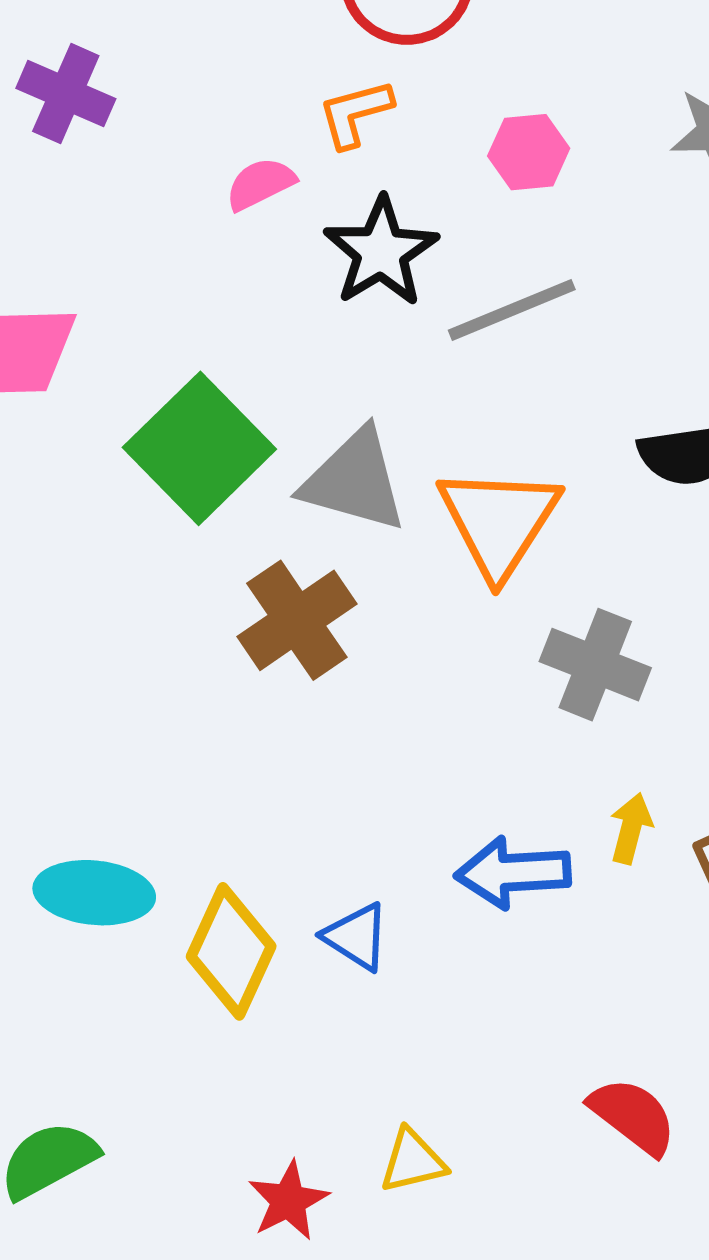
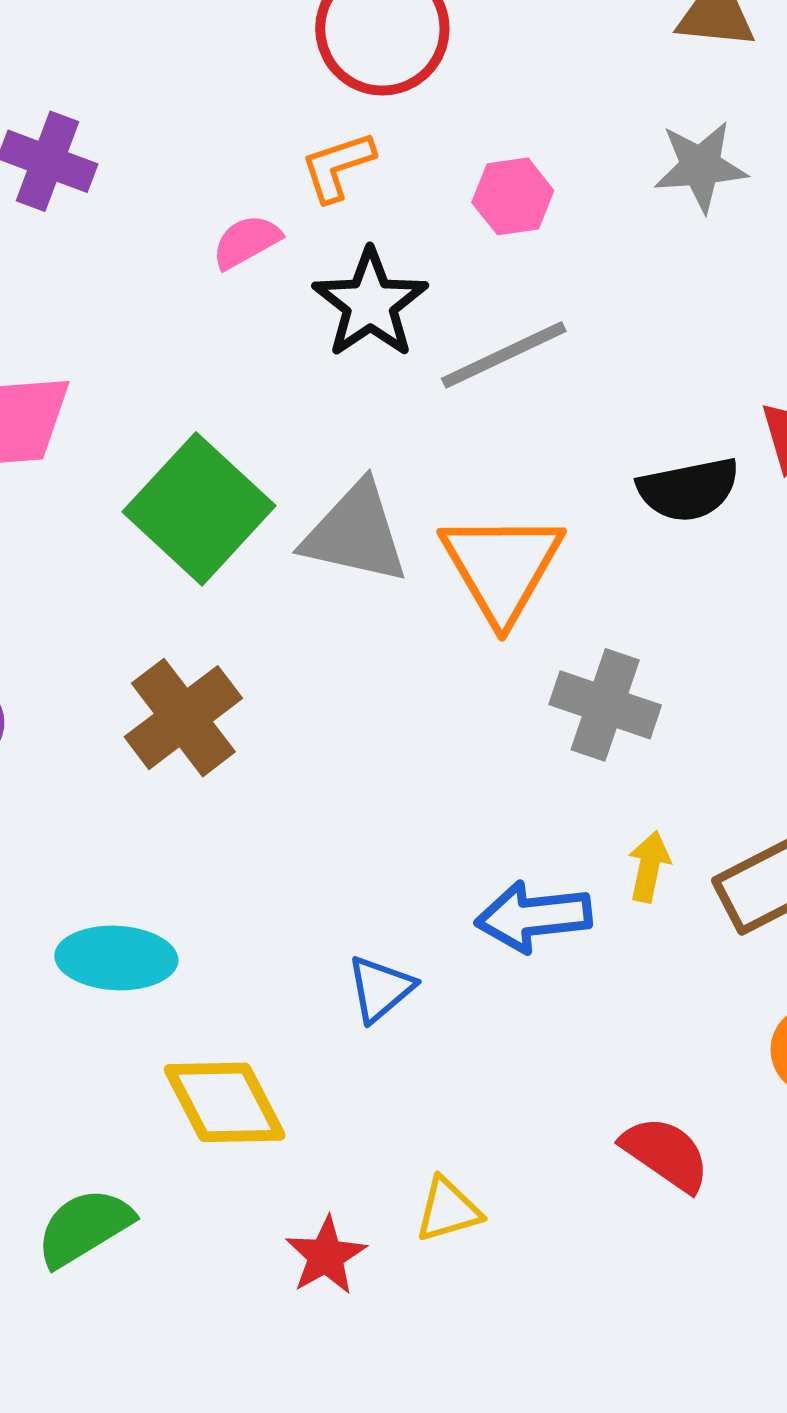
brown cross: (297, 620) -> (183, 718), moved
blue triangle: (356, 937) -> (380, 989), turned 50
yellow diamond: (231, 951) -> (225, 1102), moved, turned -49

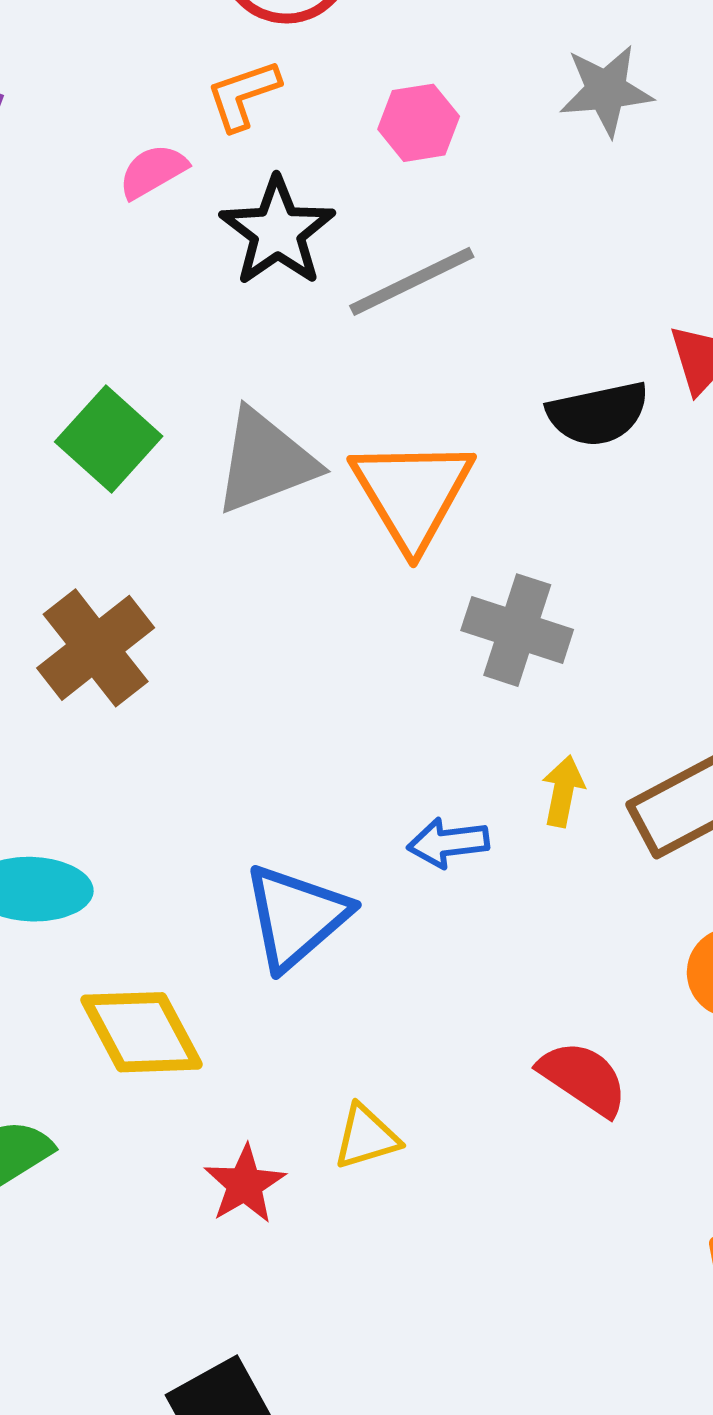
green square: (199, 509) -> (109, 439), size x0.7
gray triangle: (355, 533) -> (265, 461), turned -33
blue arrow: (533, 917) -> (448, 843), size x0.7
blue triangle: (380, 989) -> (296, 917), size x1.6

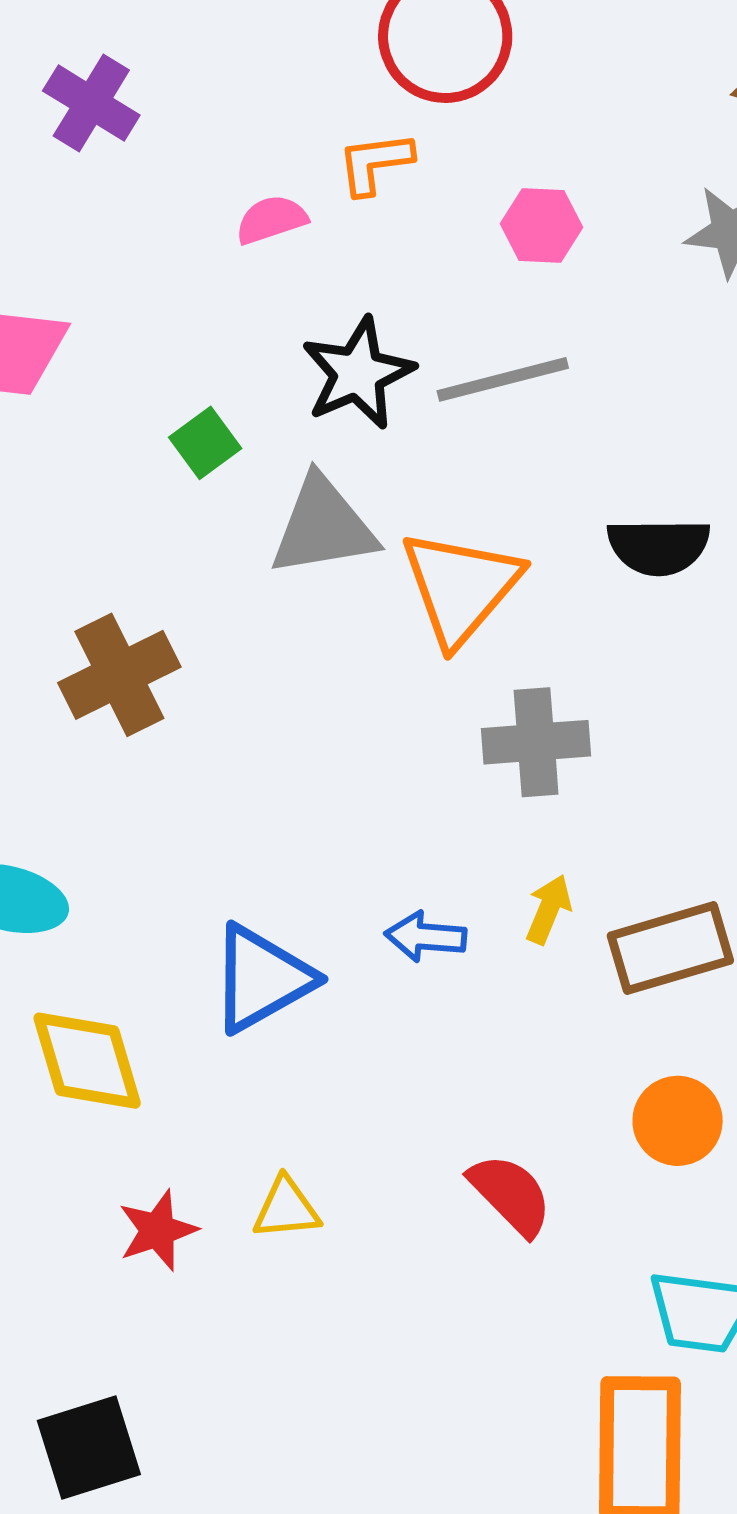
black star: (277, 232) -> (358, 373), moved
green square: (109, 439) -> (205, 443), moved, size x0.7
gray cross: (517, 630) -> (536, 742), turned -34

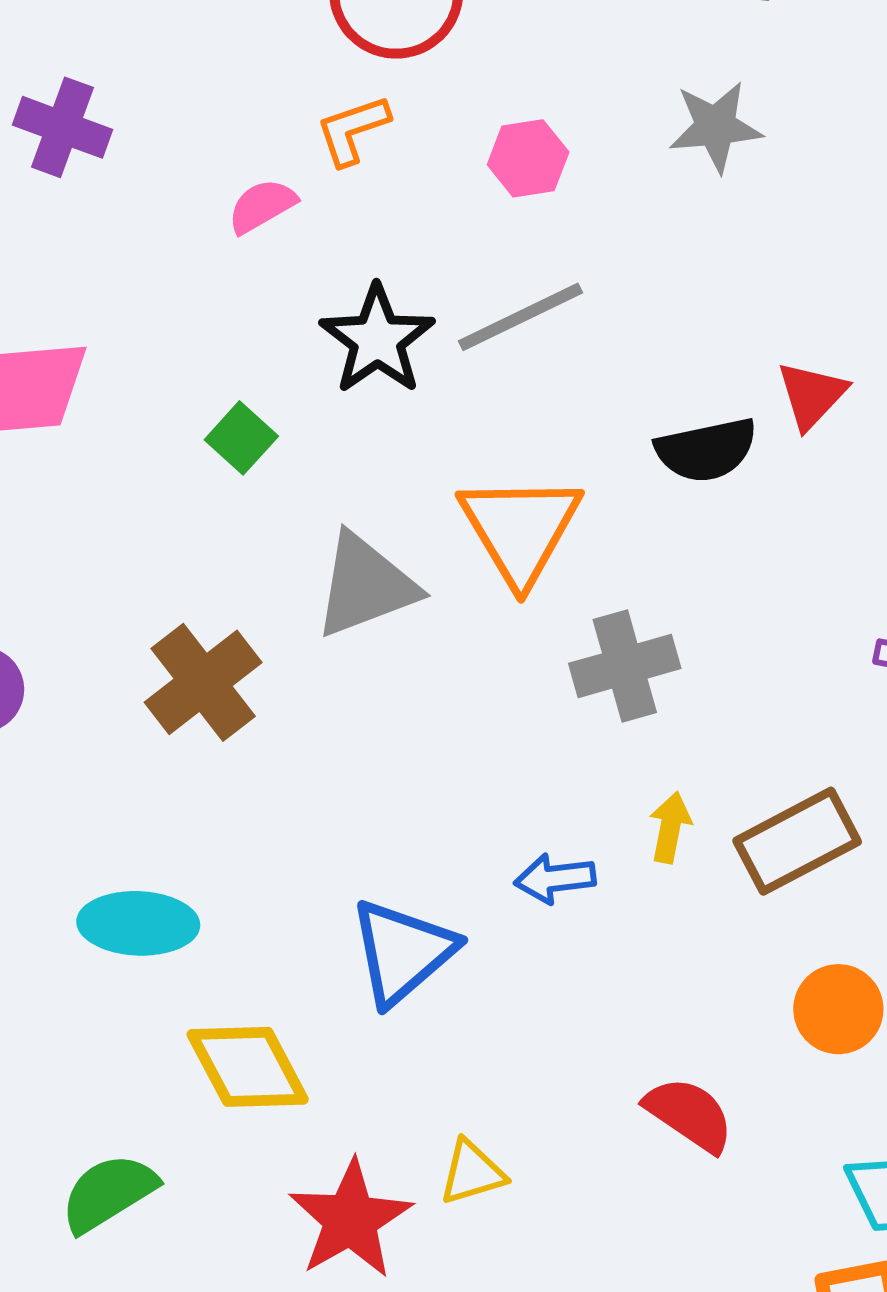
gray triangle: (323, 526) -> (365, 585), moved
red star: (158, 1230) -> (350, 1219), size x1.5

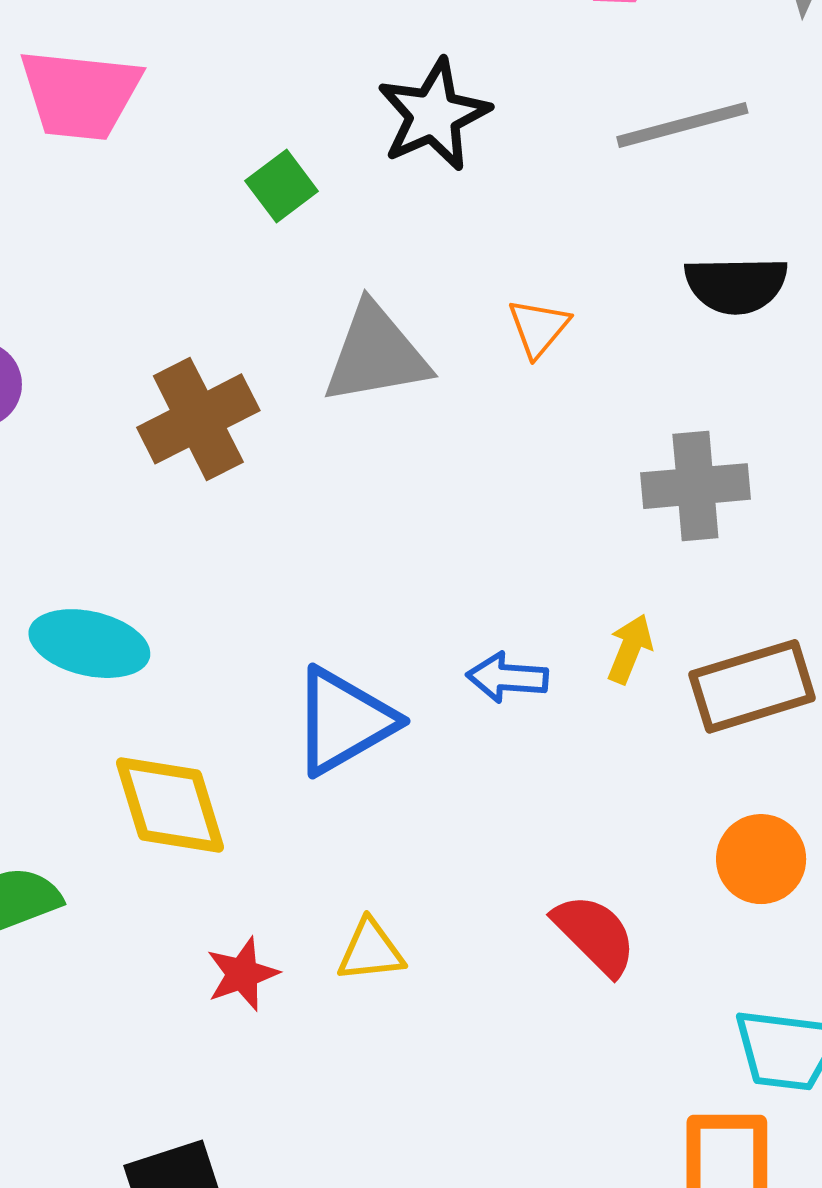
gray line: (520, 317) -> (682, 125), moved
orange triangle: (520, 529) -> (539, 328), size x0.5
gray cross: (625, 666) -> (695, 486), moved
red star: (350, 1219) -> (242, 974), size x0.6

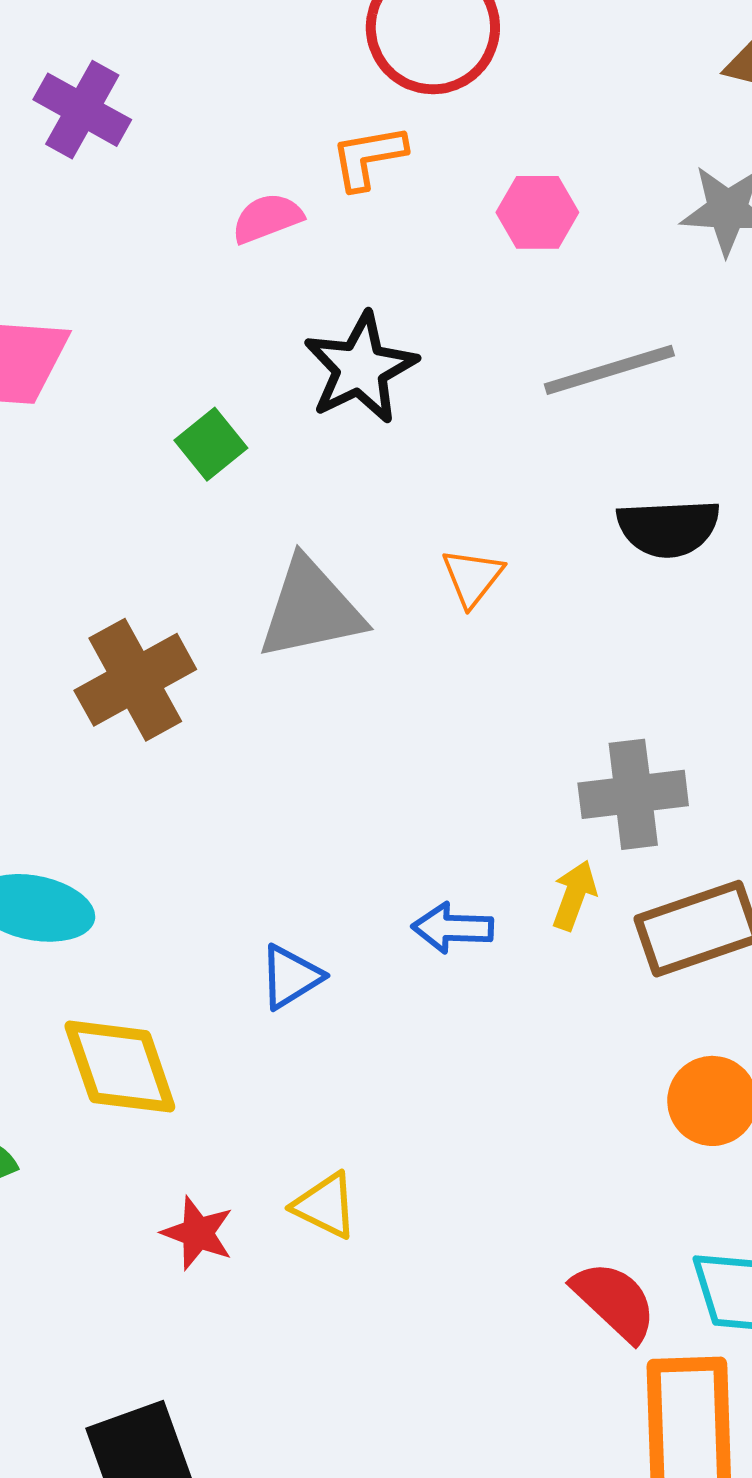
gray cross: (695, 486) -> (633, 794), moved
blue triangle: (344, 721) -> (291, 977), size x0.6
red semicircle: (595, 934) -> (614, 1301), moved
yellow triangle: (371, 951) -> (325, 1206), turned 34
red star: (242, 974) -> (198, 1233), turned -30

